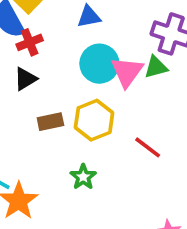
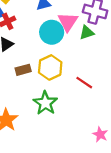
pink triangle: (127, 72) -> (68, 22), moved
green star: (83, 177) -> (45, 103), size x1.5

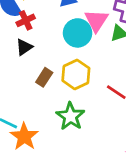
brown rectangle: (23, 70) -> (44, 77), turned -42

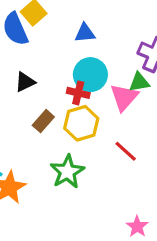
red cross: (26, 20) -> (78, 93), moved, turned 30
pink triangle: (96, 21) -> (124, 97), moved

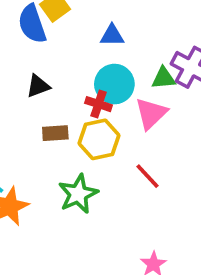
green triangle: (139, 82) -> (164, 78), moved
brown rectangle: (43, 121) -> (55, 133), turned 40

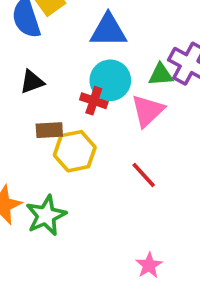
blue triangle: (112, 35) -> (108, 30), size x1.5
yellow hexagon: (99, 139) -> (75, 151), moved
green star: (78, 194) -> (46, 215), moved

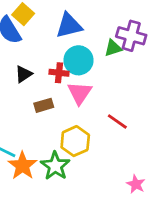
red cross: (94, 101) -> (59, 73), moved
pink triangle: (148, 111) -> (80, 93), moved
yellow hexagon: (75, 151) -> (75, 141), moved

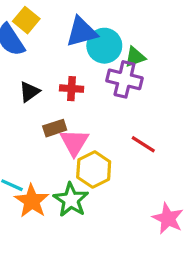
purple cross: (131, 36) -> (124, 79), moved
cyan circle: (78, 60) -> (104, 46), moved
pink triangle: (80, 93) -> (74, 142), moved
pink star: (136, 184) -> (168, 218), size x1.4

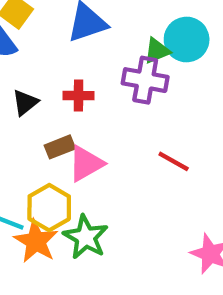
cyan circle: (104, 46) -> (187, 40), moved
pink triangle: (74, 142) -> (86, 164), turned 32
yellow hexagon: (94, 170) -> (49, 208), moved

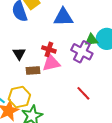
black triangle: (25, 102) -> (19, 54), moved, turned -40
pink triangle: (86, 164) -> (51, 63), moved

